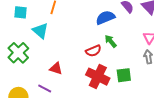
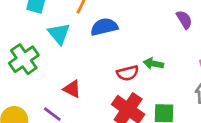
blue semicircle: (105, 18) -> (104, 27), moved
green arrow: (111, 41) -> (153, 64), turned -48

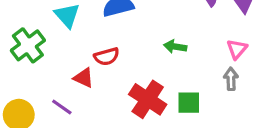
red semicircle: (128, 73) -> (107, 56), moved

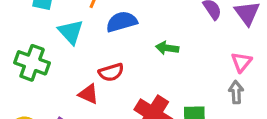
green cross: (28, 45) -> (32, 63), turned -32
green arrow: (175, 47) -> (167, 48), moved

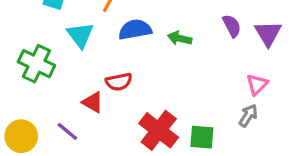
green arrow: (167, 48) -> (180, 38), moved
gray arrow: (236, 92) -> (248, 116), turned 30

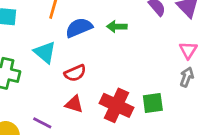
cyan triangle: (80, 35) -> (45, 52), moved
red triangle: (93, 102) -> (74, 104), moved

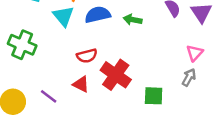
cyan triangle: (45, 52) -> (63, 16), moved
red cross: (117, 105) -> (116, 75), moved

